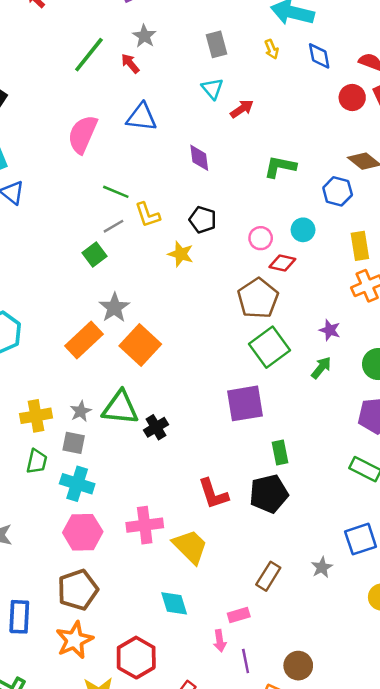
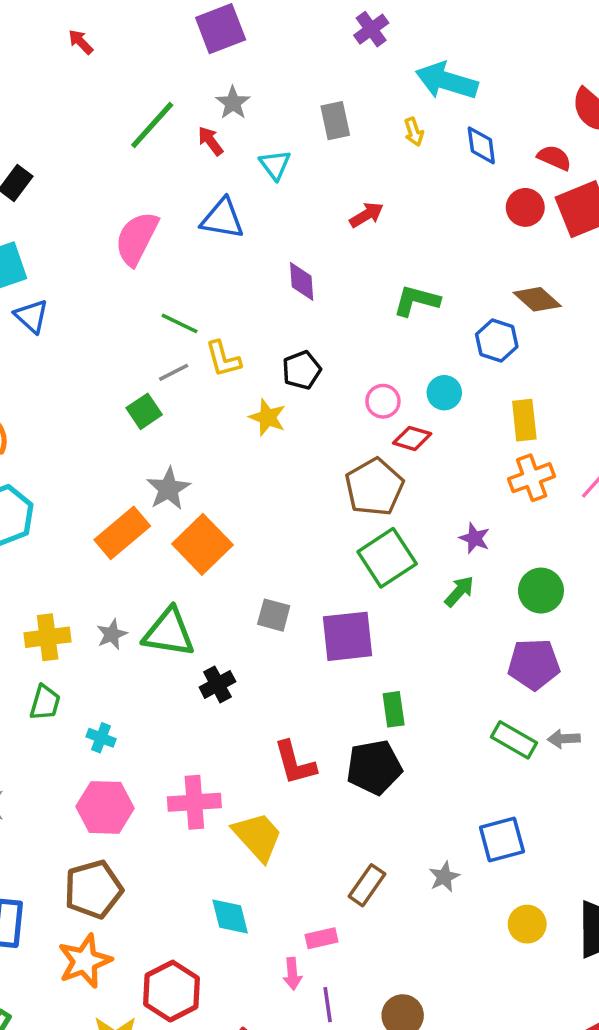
cyan triangle: (212, 88) -> (275, 165), moved
black pentagon: (203, 220) -> (302, 370), turned 30
black cross: (156, 427) -> (217, 684), moved
gray square: (74, 443) -> (274, 615), moved
cyan cross: (77, 484) -> (101, 738), size x0.6

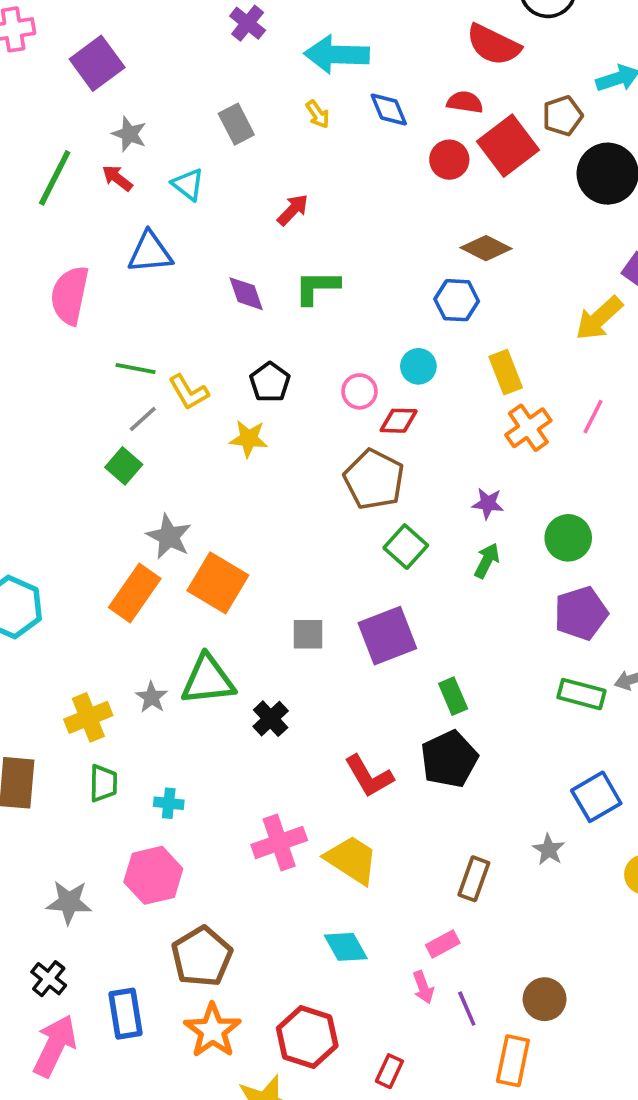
green L-shape: (416, 301) -> (317, 287), moved
green square: (387, 558) -> (406, 547), size x0.7
pink hexagon: (105, 807) -> (153, 875), moved

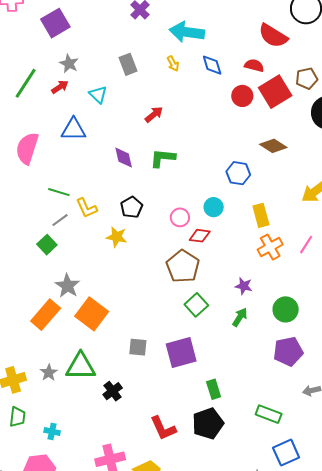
red arrow: (117, 178) -> (60, 87), turned 102
brown diamond: (486, 248) -> (273, 146), moved
green rectangle: (581, 694) -> (269, 414), moved

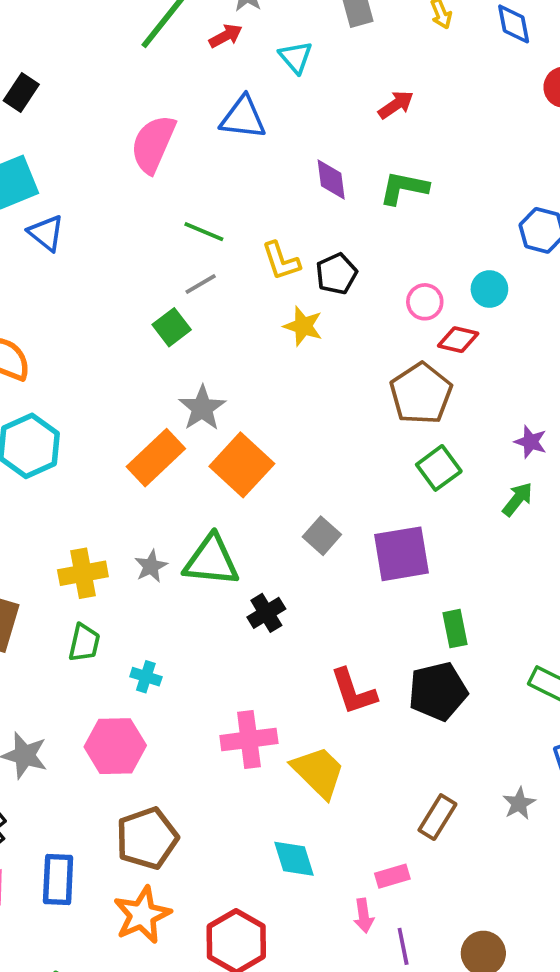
yellow L-shape: (87, 208) -> (281, 261), moved
gray square: (138, 347) -> (322, 536), turned 30

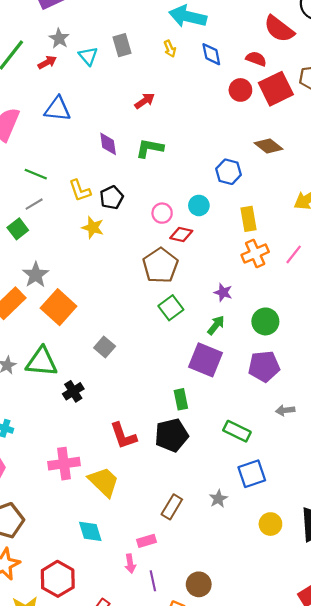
cyan triangle: (296, 57) -> (88, 56), moved
purple square: (401, 554) -> (206, 360), moved, turned 32

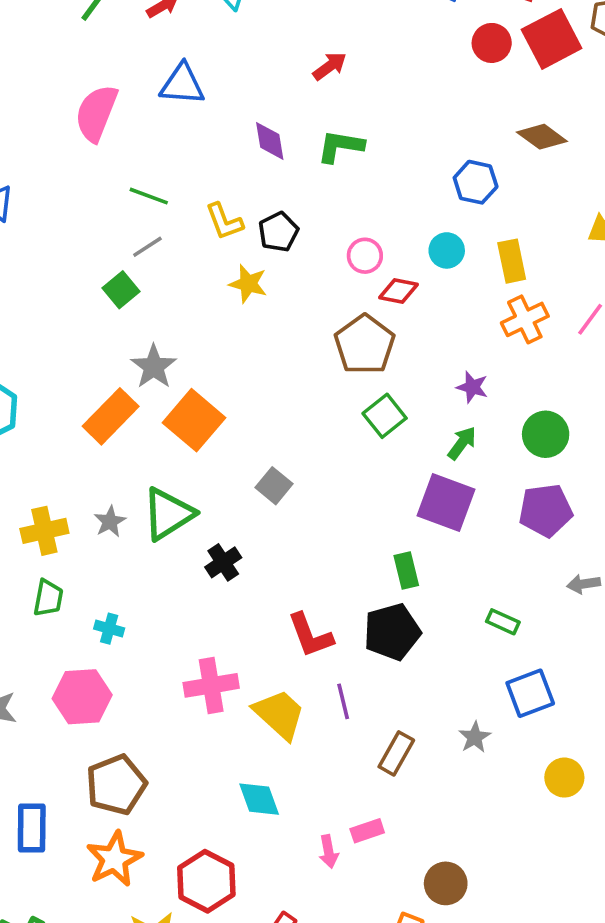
cyan circle: (199, 205) -> (447, 250), moved
green triangle: (42, 362) -> (168, 514), turned -36
green rectangle: (237, 431) -> (503, 622), size x0.7
pink rectangle: (146, 541) -> (367, 831), moved
purple line: (153, 581) -> (343, 701), moved

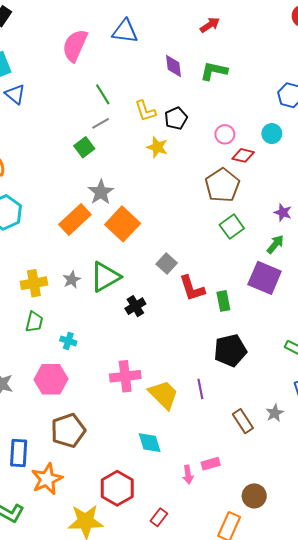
green line: (149, 196) -> (103, 94), turned 35
green rectangle: (406, 571) -> (223, 301), moved
red L-shape: (310, 635) -> (192, 288), moved
brown rectangle: (396, 753) -> (243, 421), moved, turned -65
orange star: (114, 859) -> (47, 479), moved

